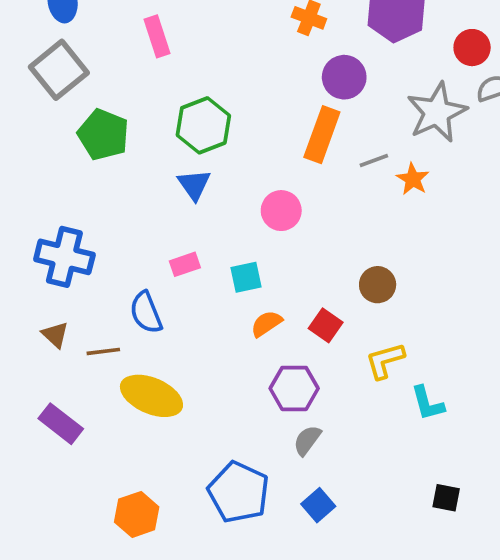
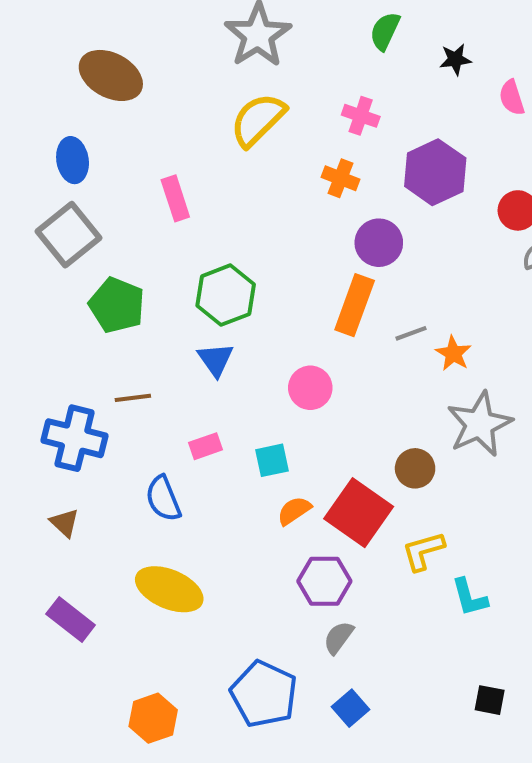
gray star: (437, 112) -> (480, 424), moved
red square: (326, 325) -> (359, 513), size x1.8
brown line: (103, 351) -> (133, 398), moved

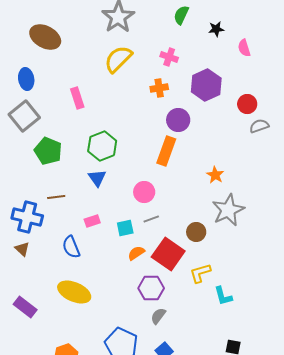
orange cross: (341, 178) -> (159, 88), turned -30
gray line: (411, 333) -> (151, 219), moved
brown triangle: (64, 523) -> (22, 249), moved

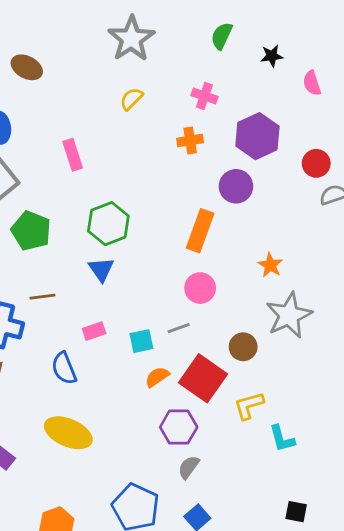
brown ellipse: (45, 37) -> (27, 67), size x0.7
yellow semicircle: (118, 59) -> (131, 99), size x0.6
purple circle: (178, 120) -> (236, 186), moved
pink circle: (144, 192) -> (200, 288), moved

